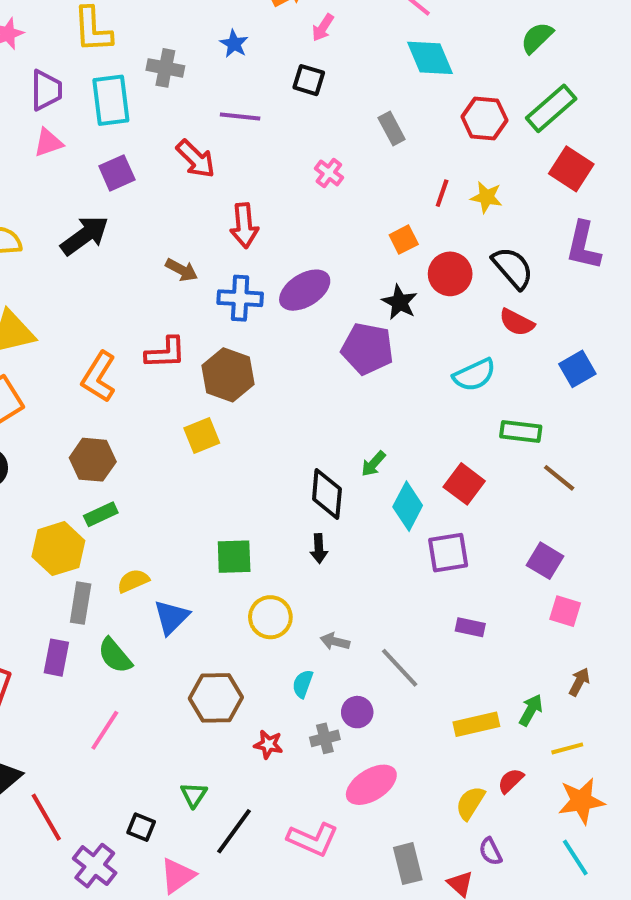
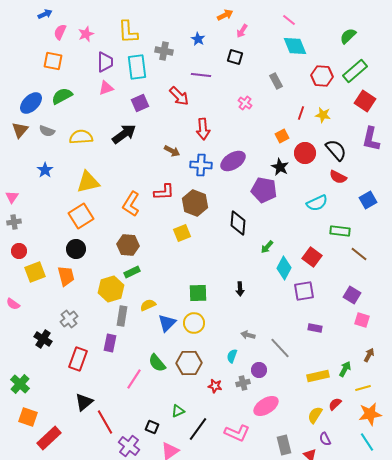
black diamond: (327, 494) -> (238, 223), moved
yellow circle: (270, 617) -> (194, 323), moved
green semicircle: (115, 656) -> (157, 363), moved
green triangle: (194, 795) -> (178, 411), turned 32

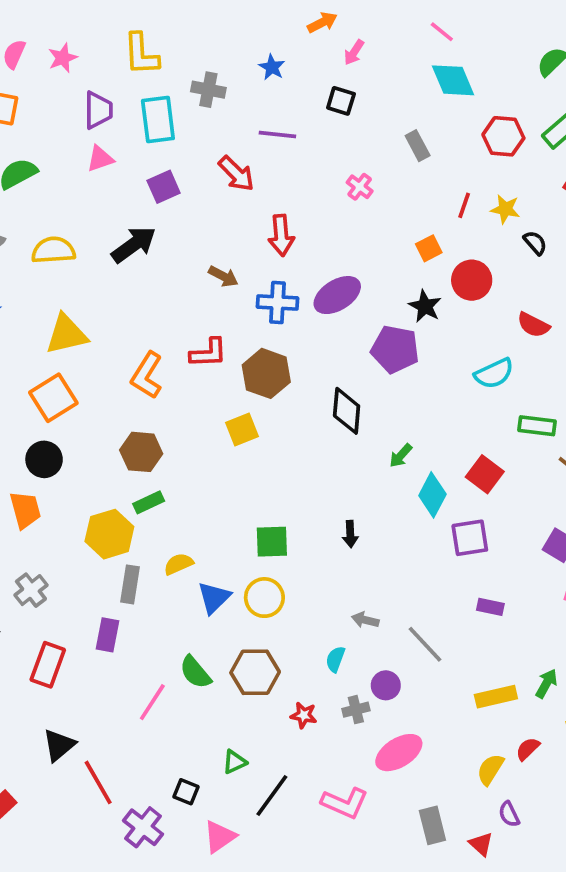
black semicircle: (336, 150) -> (535, 243), moved, size x0.6

